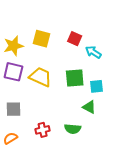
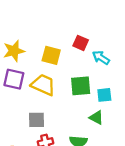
yellow square: (42, 39) -> (51, 55), moved
gray square: (13, 109) -> (36, 120), moved

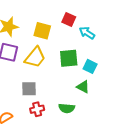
yellow trapezoid: (43, 85) -> (35, 57), turned 105
cyan square: (104, 95) -> (90, 66), turned 32

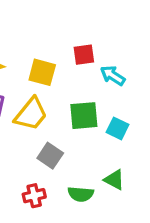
red square: (69, 20) -> (84, 55), turned -32
green triangle: (83, 87) -> (114, 180), moved
gray square: (29, 89) -> (50, 156), moved, turned 35

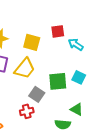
green square: (84, 116) -> (58, 81), moved
green semicircle: (81, 194) -> (63, 124), moved
red cross: (34, 196) -> (27, 111), moved

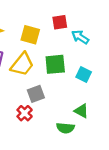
green square: (58, 81) -> (55, 64), moved
gray square: (37, 94) -> (36, 94), turned 35
red cross: (27, 111) -> (25, 113), turned -32

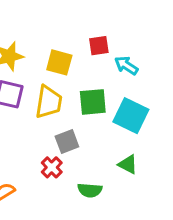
yellow trapezoid: (22, 64) -> (49, 102), turned -30
cyan square: (84, 75) -> (131, 116), size x1.6
green semicircle: (65, 128) -> (90, 190), moved

